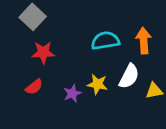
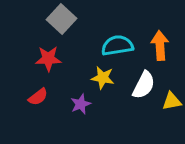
gray square: (33, 17) -> (62, 19), moved
yellow star: (97, 84) -> (103, 78), moved

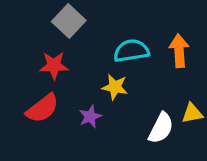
white semicircle: (144, 85) -> (161, 128), moved
red semicircle: (38, 97) -> (42, 108), size x1.5

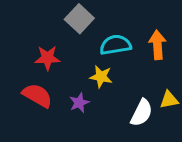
gray square: (69, 21) -> (79, 19), moved
red semicircle: (42, 108) -> (37, 95), turned -112

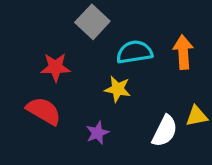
purple star: (79, 103) -> (97, 133), moved

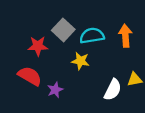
gray square: (92, 22) -> (63, 30), moved
purple star: (97, 133) -> (55, 90), moved

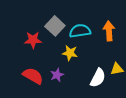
red semicircle: (30, 76) -> (33, 76), moved
purple star: (55, 90) -> (57, 75), moved

